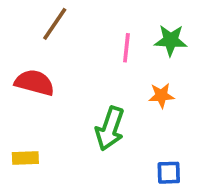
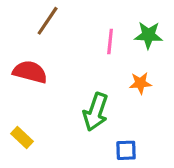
yellow rectangle: (25, 158) -> (22, 138), turned 45
blue square: (169, 173) -> (126, 150), moved

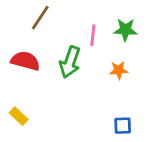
green arrow: (96, 112) -> (70, 62), moved
blue square: (126, 150) -> (123, 126), moved

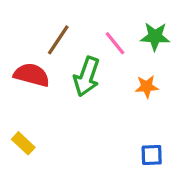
brown line: (40, 18) -> (58, 40), moved
pink line: (93, 35) -> (115, 43), turned -45

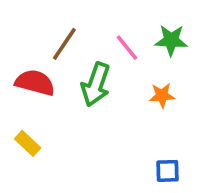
yellow rectangle: (23, 143) -> (28, 143), moved

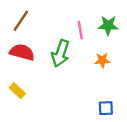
brown line: (64, 44) -> (21, 21), moved
pink line: (127, 48) -> (80, 30), turned 30

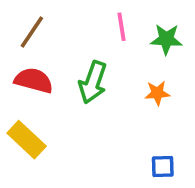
pink line: (80, 30) -> (121, 27), moved
yellow rectangle: (17, 91) -> (27, 140), size x1.5

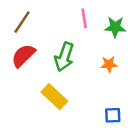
red semicircle: (34, 80) -> (23, 56), turned -60
yellow rectangle: (27, 140) -> (54, 97), moved

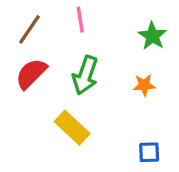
pink line: (84, 18) -> (80, 20), moved
green star: (115, 27) -> (152, 36), turned 30

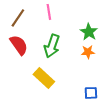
green star: (152, 36) -> (89, 32), moved
red semicircle: (31, 74) -> (19, 45), turned 100

